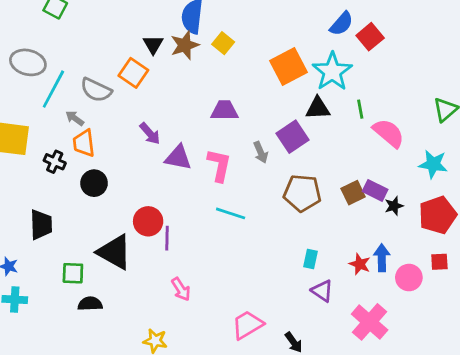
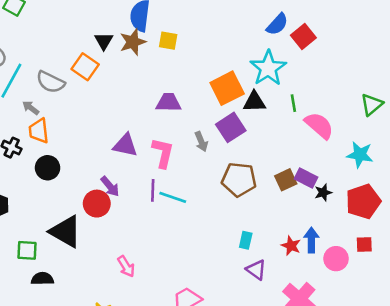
yellow square: (223, 43) -> (168, 41), turned -30
orange square: (288, 67) -> (227, 88), moved
purple arrow: (150, 134) -> (110, 186), moved
purple line: (167, 238) -> (153, 190), moved

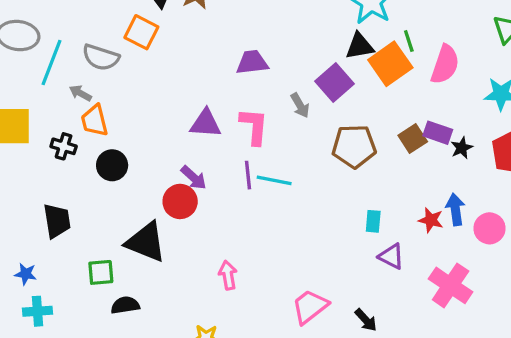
orange square: (227, 88) -> (390, 64), moved
pink semicircle: (319, 125) -> (445, 64), turned 76
pink arrow: (126, 266) -> (228, 275), turned -150

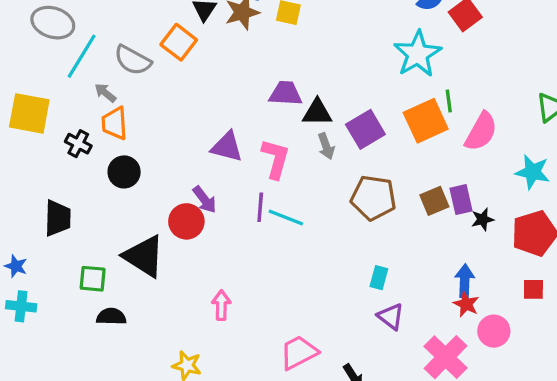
black triangle: (360, 46) -> (317, 112), moved
purple rectangle: (438, 133) -> (461, 200), turned 48
red star: (431, 220) -> (466, 304), moved
pink circle: (489, 228) -> (494, 331), moved

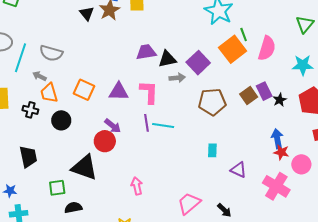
orange square: (179, 42) -> (84, 90), moved
gray arrow: (326, 146) -> (177, 78), turned -63
cyan rectangle: (379, 278) -> (212, 150), moved

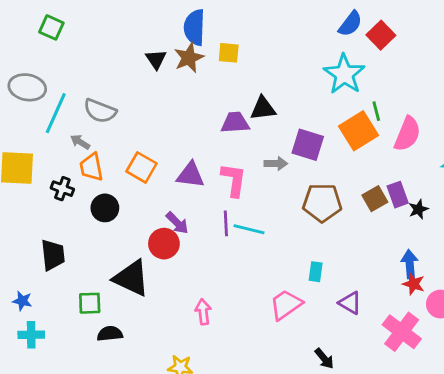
black triangle: (167, 59) -> (263, 108), moved
purple square: (198, 63) -> (308, 145), turned -35
pink trapezoid: (189, 203) -> (286, 305), moved

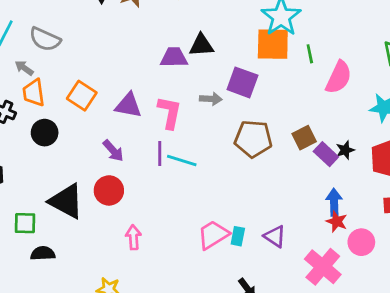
orange square: (359, 131) -> (273, 44), moved, turned 30
purple rectangle: (398, 195) -> (326, 154), moved, turned -30
red circle: (164, 244) -> (109, 190), moved
cyan rectangle: (316, 272) -> (238, 236), moved

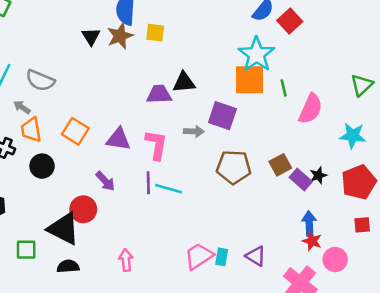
red circle: (109, 190) -> (83, 209), moved
black semicircle: (43, 253) -> (68, 266), moved

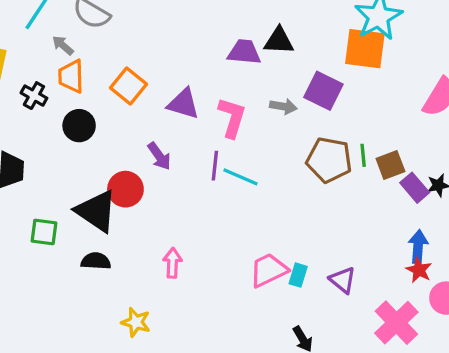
green line: (284, 88) -> (363, 155), moved

